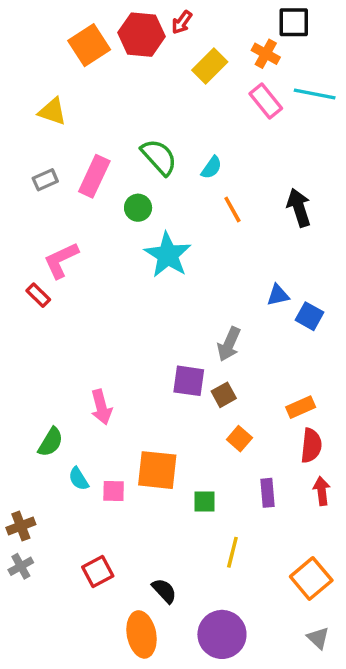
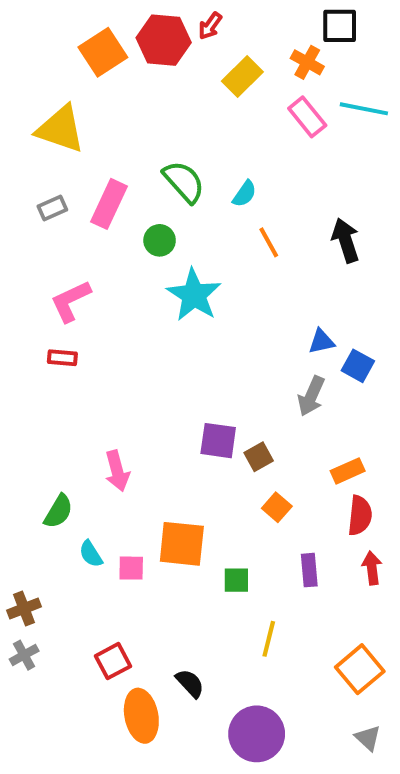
yellow triangle: (52, 112) -> (60, 129), size x1.5
red rectangle: (38, 295) -> (62, 358), moved, turned -40
gray arrow: (229, 344) -> (311, 396), moved
orange ellipse: (142, 634) -> (141, 716), moved

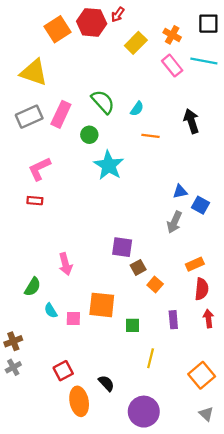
black square: (340, 26) -> (208, 24), moved
gray rectangle: (52, 208) -> (29, 117), size x1.6
black arrow: (346, 240) -> (191, 121), moved
orange line: (269, 242) -> (151, 136), turned -54
brown square: (259, 457) -> (138, 267), moved

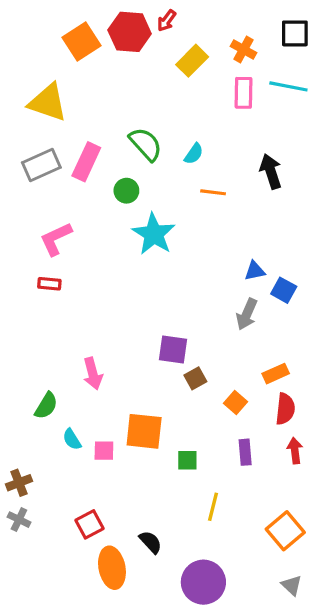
pink rectangle: (172, 66) -> (244, 93), turned 40
orange square: (155, 285) -> (236, 402), moved
gray cross: (13, 367) -> (19, 520), turned -35

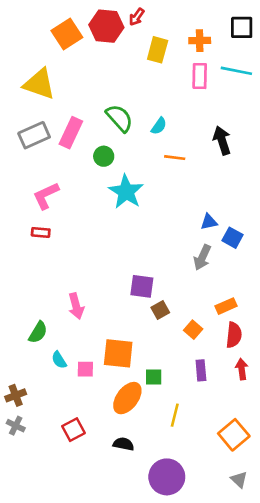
orange cross: (244, 50) -> (200, 41), turned -30
yellow rectangle: (192, 61) -> (158, 50), turned -30
black semicircle: (150, 542) -> (123, 444), turned -36
orange ellipse: (112, 568) -> (127, 398), moved, turned 48

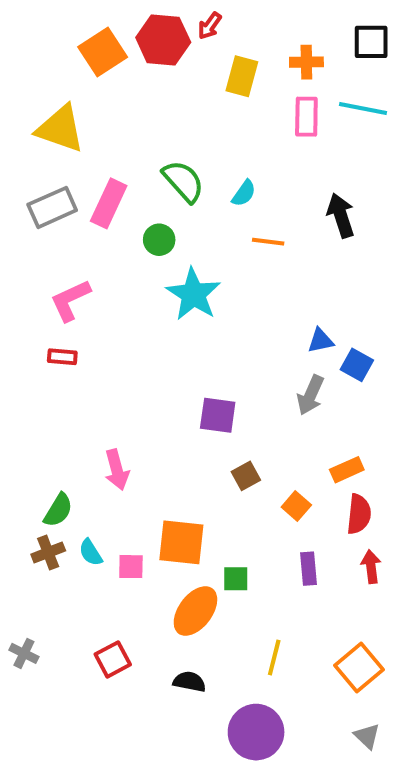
purple square: (142, 286) -> (218, 415), moved
brown cross: (16, 395) -> (48, 552), moved
yellow line: (175, 415) -> (274, 657), moved

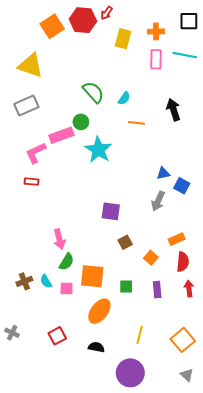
pink rectangle: (109, 203) -> (61, 135), moved, turned 45
green semicircle: (58, 510) -> (67, 262), moved
green square: (236, 579) -> (126, 286), moved

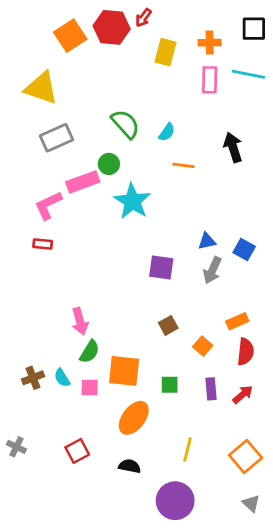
gray rectangle: (26, 105) -> (56, 138), moved
blue triangle: (163, 173) -> (207, 241), moved
purple square: (111, 211) -> (161, 267), moved
red arrow: (189, 289) -> (243, 394), moved, turned 56

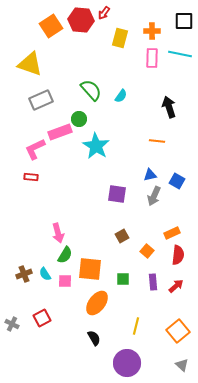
orange line: (183, 165) -> (157, 141), moved
red square: (77, 451) -> (42, 318), moved
black semicircle: (130, 466) -> (94, 338), turned 49

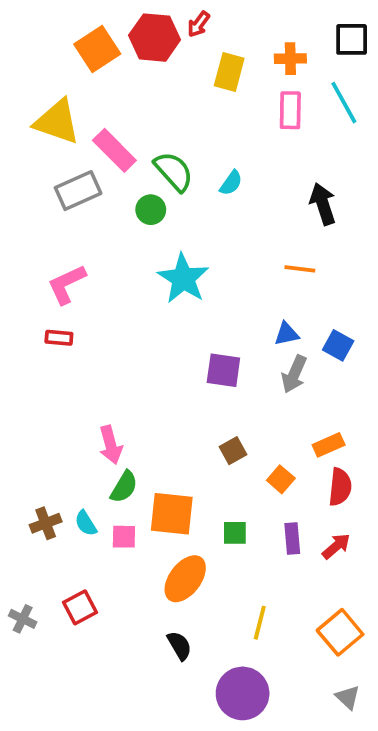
cyan line: (180, 54) -> (344, 103), turned 50
green circle: (79, 119) -> (151, 210), moved
pink rectangle: (60, 132) -> (114, 150), moved, turned 65

